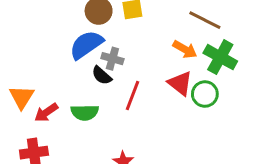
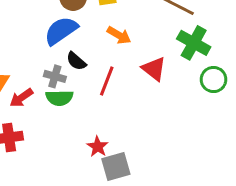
orange arrow: (185, 49) -> (119, 35), moved
gray cross: (112, 59) -> (55, 76), moved
green circle: (205, 94) -> (214, 79), moved

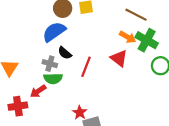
orange arrow: (119, 35) -> (127, 37), moved
red arrow: (21, 98) -> (38, 91), moved

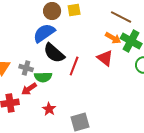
black semicircle: (65, 53) -> (54, 53), size x1.6
gray cross: (50, 64) -> (26, 68), moved
red star: (80, 113) -> (49, 109), moved

